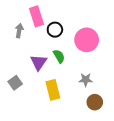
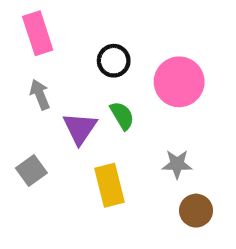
pink rectangle: (37, 16) -> (38, 33), moved
gray arrow: (19, 31) -> (40, 94), moved, turned -32

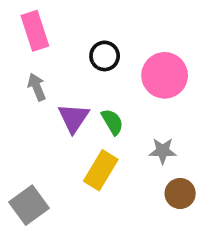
green semicircle: (122, 116) -> (112, 122), moved
gray square: (31, 170) -> (29, 205), moved, size x1.4
yellow rectangle: (109, 185) -> (101, 170), turned 45

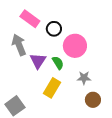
pink rectangle: (35, 31) -> (30, 19), moved, turned -36
pink circle: (165, 75) -> (75, 46), moved
gray arrow: (37, 87) -> (19, 45), size x1.5

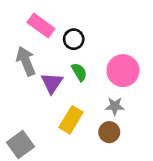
pink circle: (75, 46) -> (123, 71), moved
green semicircle: (58, 63) -> (79, 72), moved
brown circle: (93, 100) -> (109, 132), moved

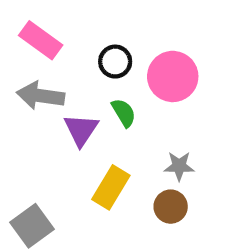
pink rectangle: (41, 26) -> (41, 40), moved
gray arrow: (26, 61) -> (41, 96), turned -60
pink circle: (123, 71) -> (173, 76), moved

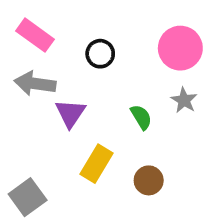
pink circle: (173, 76) -> (180, 48), moved
green semicircle: (124, 113) -> (141, 117), moved
gray star: (179, 166) -> (184, 100), moved, turned 30

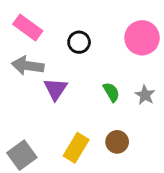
gray star: (184, 100) -> (145, 95), moved
yellow rectangle: (96, 164) -> (76, 148), moved

